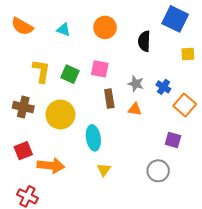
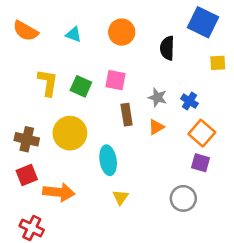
orange square: (185, 105) -> (202, 133), moved
brown cross: (23, 107) -> (27, 139), moved
orange triangle: (135, 109) -> (156, 127), turned -40

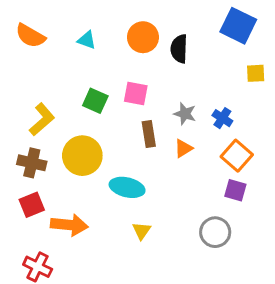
black semicircle: (167, 48) -> (179, 49), moved
yellow L-shape: (48, 83) -> (42, 120), moved, turned 40
cyan ellipse: (108, 160) -> (127, 187), turned -68

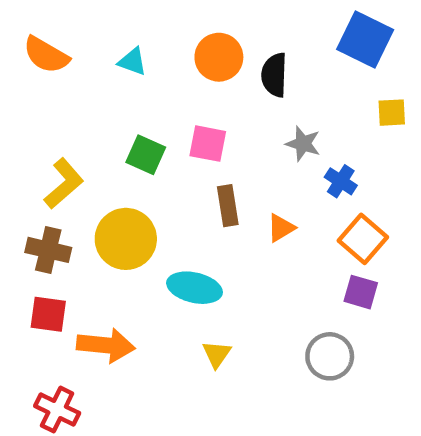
gray star: (185, 114) -> (303, 144), moved
red square: (32, 205) -> (48, 314), turned 30

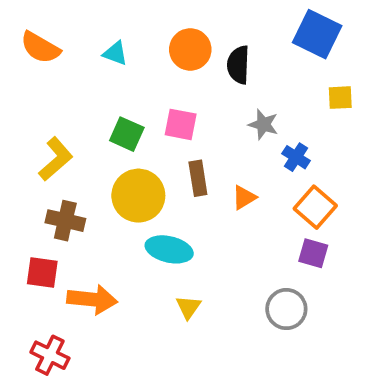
yellow circle: (126, 239) -> (138, 196), moved
brown cross: (48, 250) -> (65, 221), moved

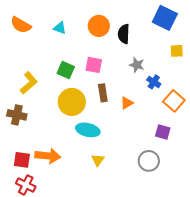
orange square: (315, 207) -> (174, 101), moved
brown cross: (65, 221) -> (17, 115), moved
red square: (42, 272) -> (22, 160), moved

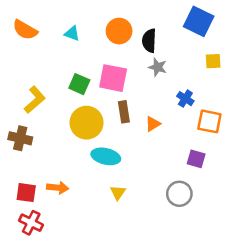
pink square: (94, 65) -> (113, 78), size x1.4
gray star: (137, 65) -> (158, 67), moved
orange square: (174, 101) -> (209, 121), turned -30
orange arrow: (48, 156) -> (58, 188), size x0.7

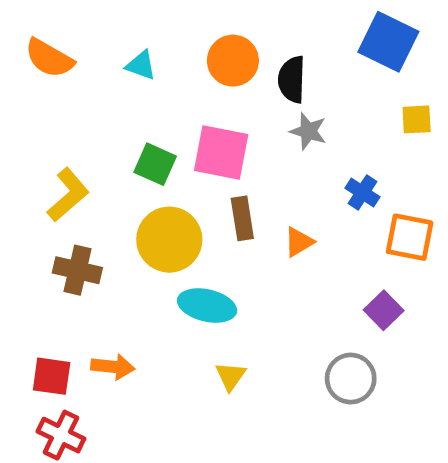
brown cross: (20, 138) -> (77, 270), moved
purple square: (196, 159) -> (384, 310), turned 30

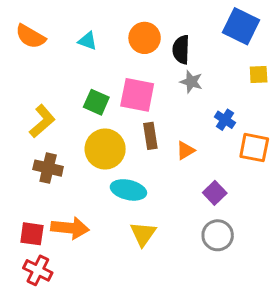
purple square: (384, 310) -> (215, 193), moved
orange arrow: (113, 367) -> (70, 228), size x1.4
yellow triangle: (231, 376) -> (143, 234), size x1.4

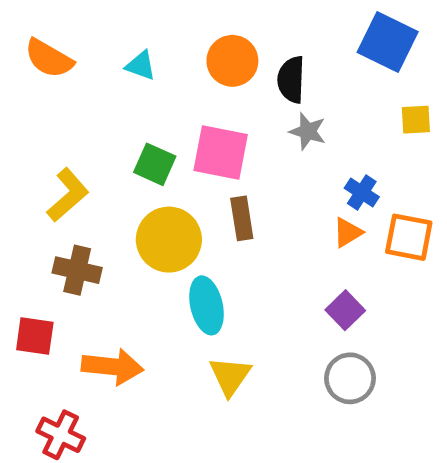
orange triangle: (185, 150) -> (348, 233), moved
cyan ellipse: (128, 190) -> (207, 305), turned 64
red square: (32, 234) -> (35, 336), moved

